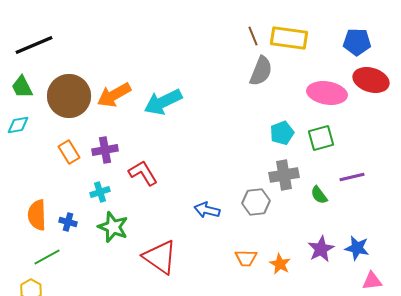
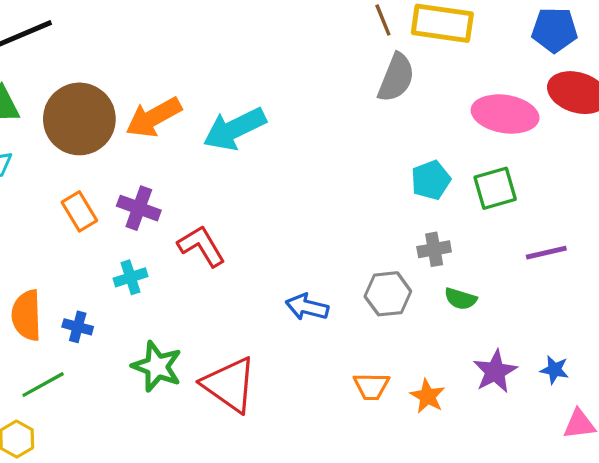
purple cross: (105, 150) -> (139, 208), turned 30
gray cross: (284, 175) -> (434, 249), size x0.7
green semicircle: (319, 195) -> (460, 299), moved, turned -36
green star: (113, 227) -> (157, 366), moved
blue star: (357, 248) -> (555, 370), size x0.7

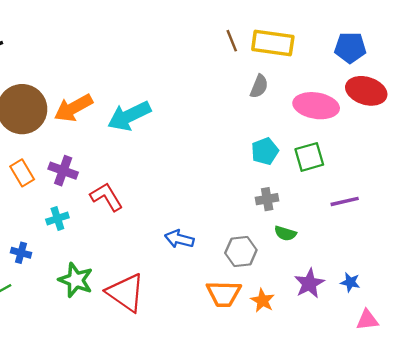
gray semicircle: (396, 78) -> (259, 86), moved, size x0.7
gray hexagon: (388, 294) -> (241, 252), moved
orange trapezoid: (371, 386) -> (224, 294), size x1.4

